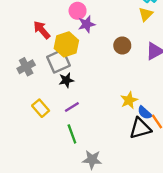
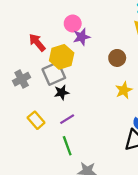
yellow star: (129, 100) -> (124, 90), moved

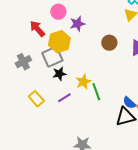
pink circle: (73, 23) -> (58, 12), moved
yellow star: (124, 90) -> (83, 82), moved
green line: (67, 146) -> (96, 92), moved

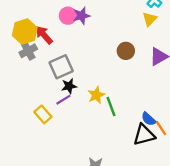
purple star: (77, 24) -> (82, 16), moved
yellow hexagon: (59, 42) -> (25, 32), moved
gray cross: (23, 62) -> (28, 51), moved
purple line: (64, 98) -> (63, 100), moved

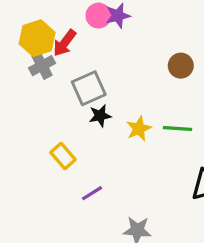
red arrow: (44, 35) -> (65, 43), turned -102
purple line: (63, 100) -> (92, 193), moved
green line: (111, 106) -> (178, 129), moved, turned -66

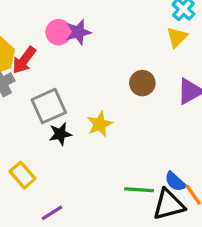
yellow star: (139, 129) -> (100, 124), moved
green line: (178, 129) -> (139, 190), moved

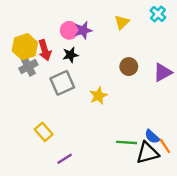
yellow triangle: (177, 37) -> (122, 22), moved
red arrow: (24, 60) -> (45, 50), turned -54
black star: (60, 134) -> (70, 55), moved

